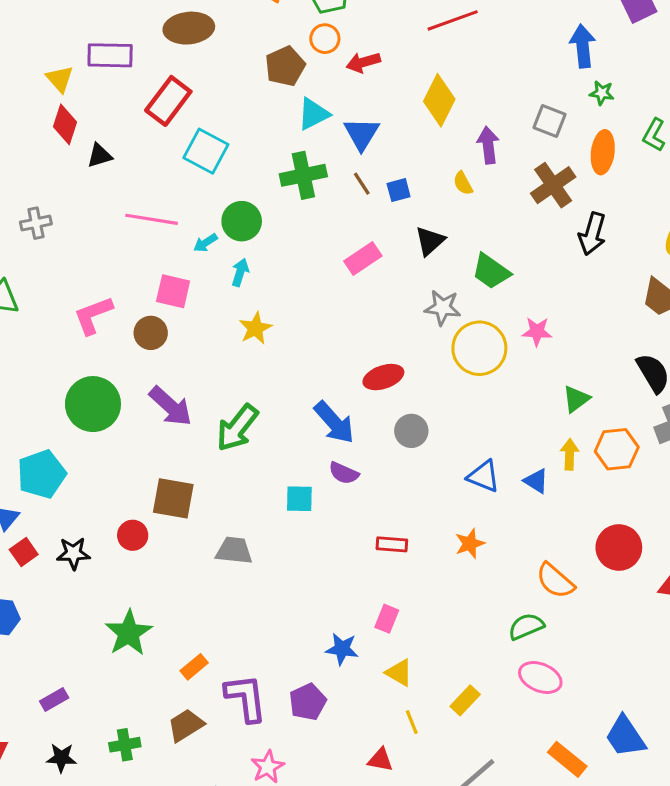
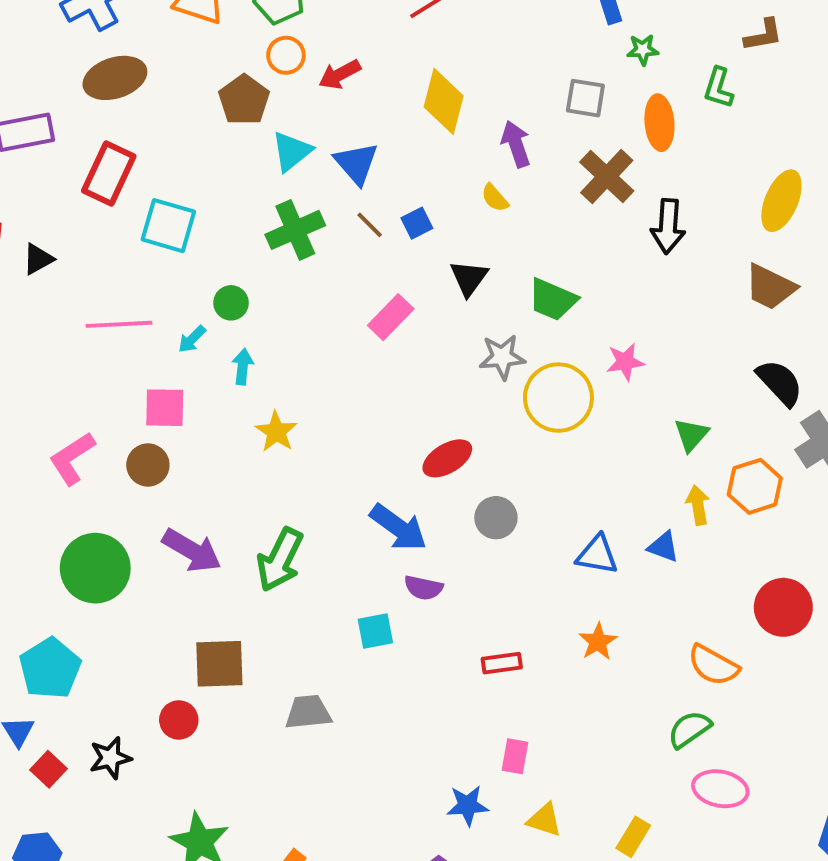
green circle: (242, 221) -> (231, 303), size x0.7

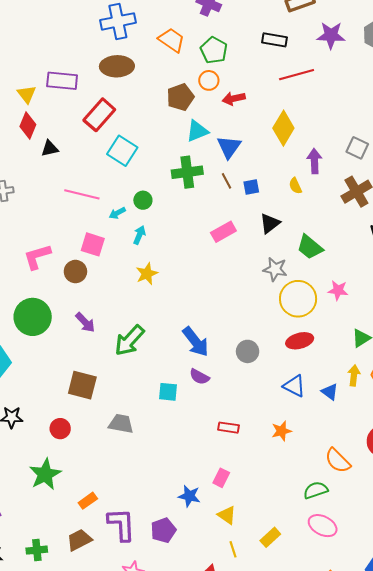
red ellipse: (447, 458) -> (300, 341), moved
purple arrow: (192, 551) -> (85, 322), size x0.7
red circle: (179, 720) -> (60, 429), moved

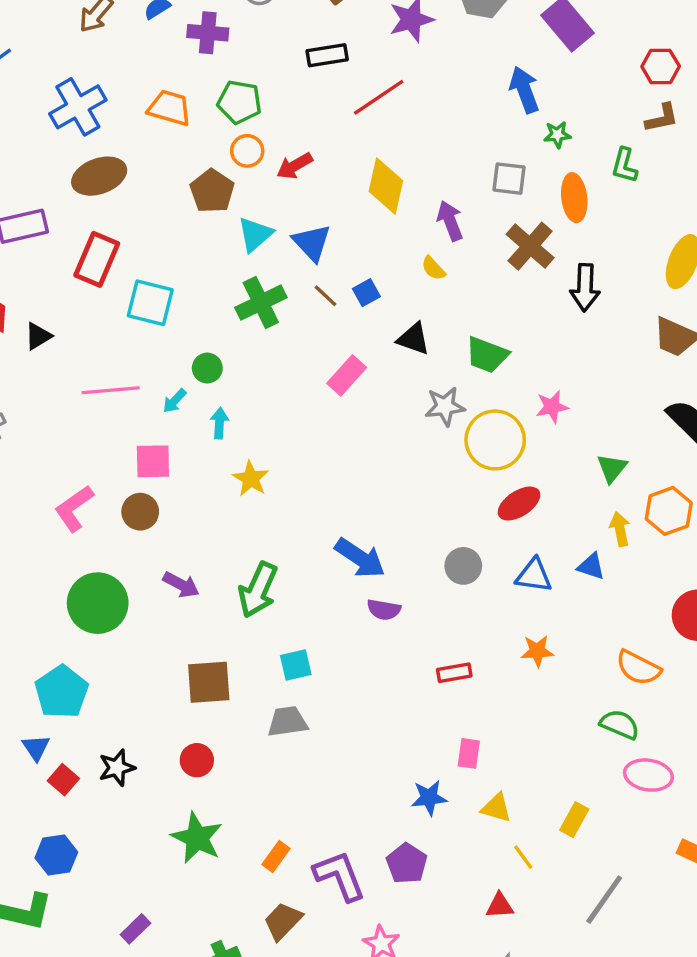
black triangle: (270, 223) -> (413, 339), turned -45
gray circle: (248, 351) -> (463, 566), moved
cyan square: (168, 392) -> (296, 665), moved
orange star: (282, 431) -> (537, 651), turned 30
green semicircle: (316, 490) -> (620, 724), turned 60

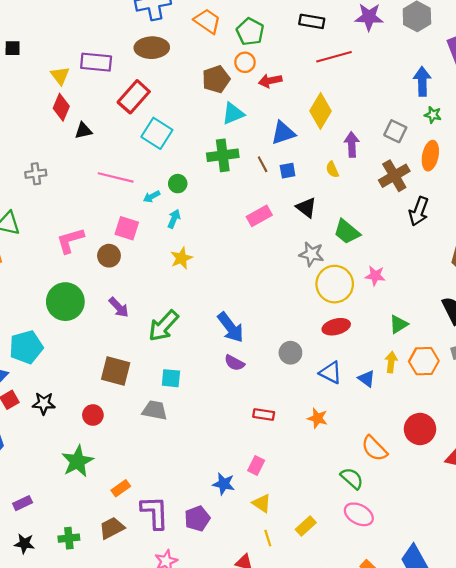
blue triangle: (312, 243) -> (283, 133), moved, turned 36

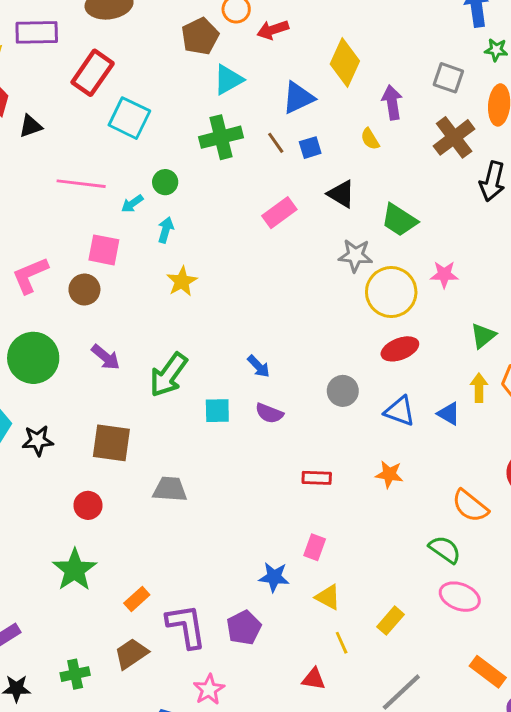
blue arrow: (231, 327) -> (259, 366), size x0.6
cyan square: (171, 378) -> (217, 411), moved
black star: (44, 403) -> (38, 441), moved

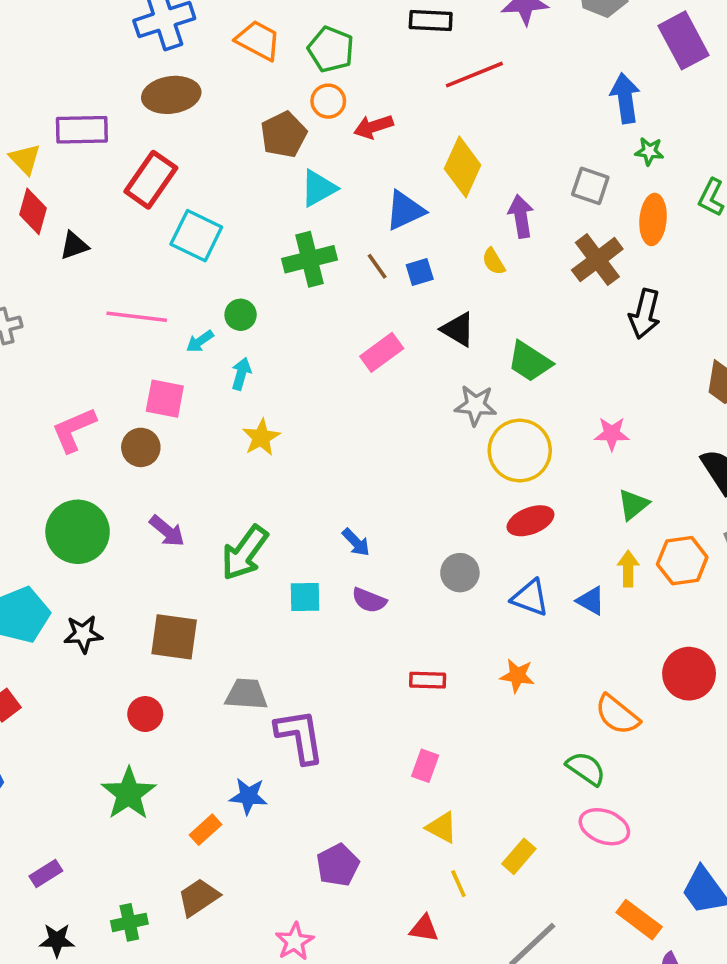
pink star: (444, 274) -> (612, 434), moved
blue star: (274, 577) -> (248, 796), moved
purple L-shape: (186, 626) -> (300, 736), moved

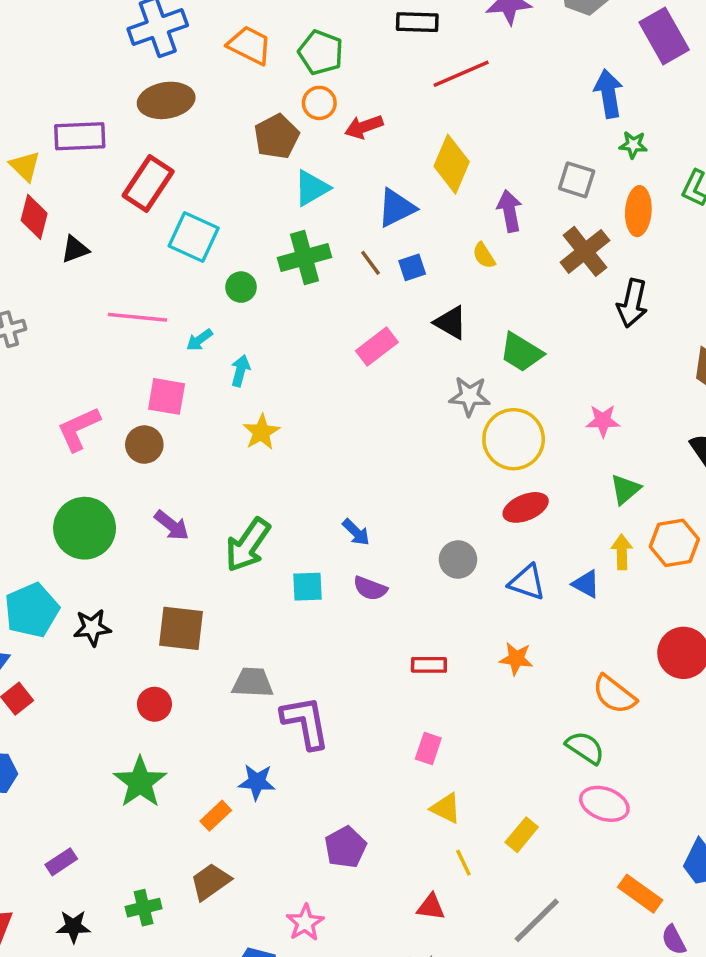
green circle: (241, 315) -> (241, 287), moved

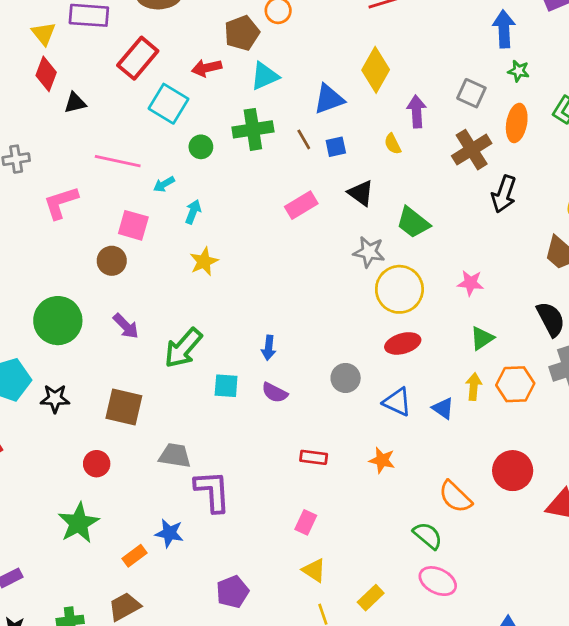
red arrow: (364, 127) -> (207, 68), moved
pink L-shape: (79, 429) -> (61, 203), moved
blue arrow: (356, 532) -> (269, 348), turned 45

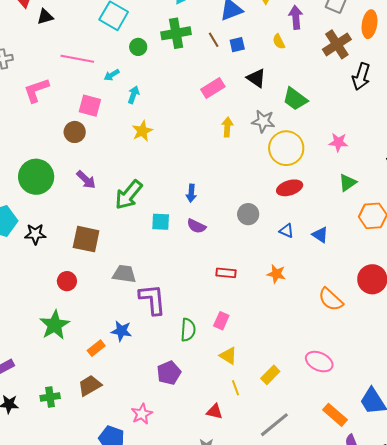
yellow arrow: (474, 387) -> (227, 127), moved
blue triangle: (397, 402) -> (286, 231), size x0.7
green semicircle: (428, 536) -> (188, 330), moved, turned 55

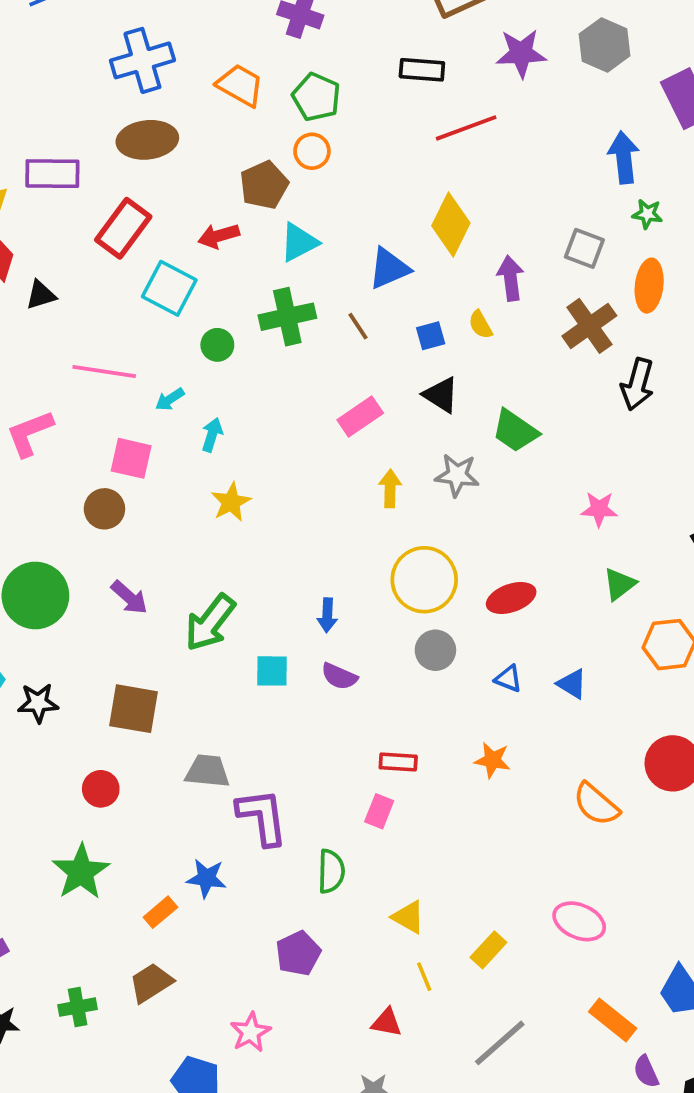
blue square: (237, 45) -> (431, 336), moved
yellow circle: (286, 148) -> (424, 580), moved
pink rectangle: (221, 321) -> (379, 811), moved

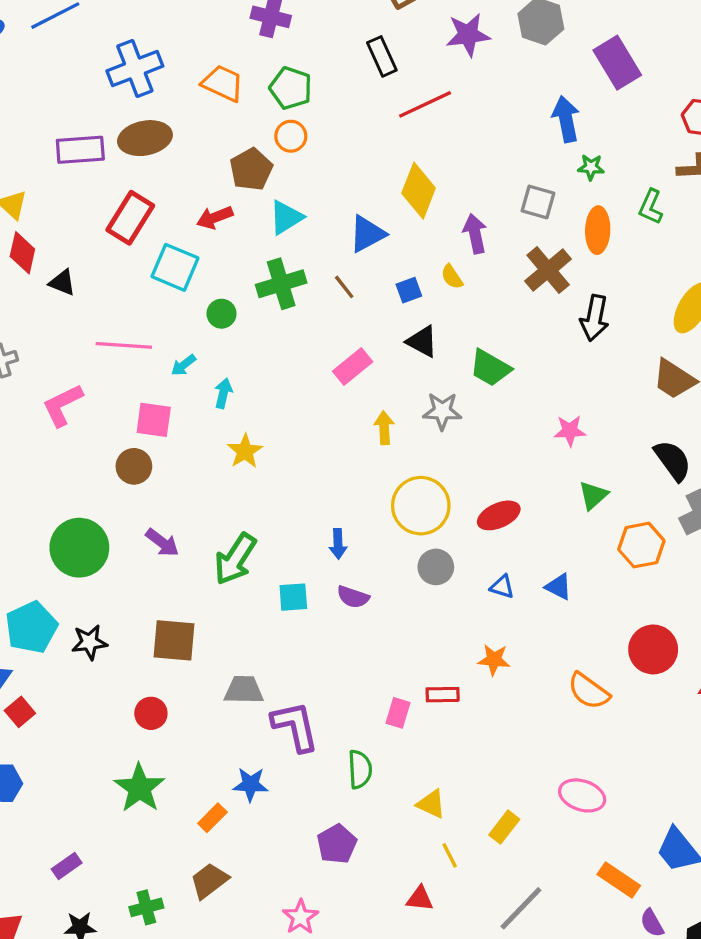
black rectangle: (422, 70) -> (382, 56), turned 66
purple rectangle: (52, 174) -> (80, 150), moved
black triangle: (41, 295) -> (62, 282), turned 44
red rectangle: (398, 762) -> (443, 695), moved

